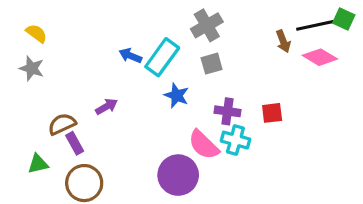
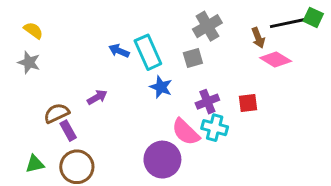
gray cross: (207, 25) -> (207, 26), moved
cyan rectangle: (162, 57) -> (148, 52), turned -60
pink diamond: (320, 57) -> (276, 59), moved
purple cross: (228, 111) -> (207, 102), turned -30
green triangle: (38, 164) -> (35, 164), moved

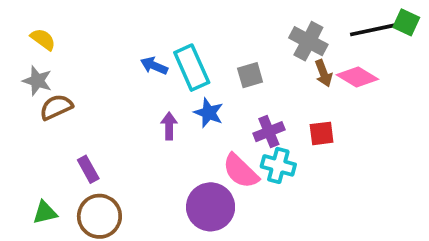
gray cross: (207, 26) -> (308, 41), moved, turned -32
brown arrow: (258, 38) -> (323, 73), moved
purple arrow: (97, 97) -> (169, 126), moved, turned -60
brown semicircle: (57, 113) -> (56, 107), moved

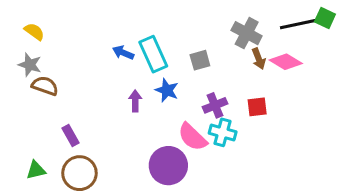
brown semicircle: (56, 107) -> (45, 86), turned 44

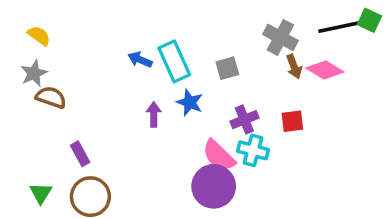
gray star: (30, 65) -> (34, 73), turned 30
purple circle: (168, 166) -> (214, 186), moved
green triangle: (36, 170) -> (41, 193), turned -45

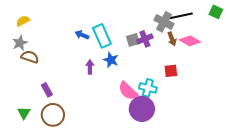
black line: (339, 27) -> (181, 16), moved
yellow semicircle: (39, 36) -> (23, 21), turned -64
purple cross: (244, 120) -> (145, 39), moved
purple circle: (214, 186) -> (142, 109), moved

